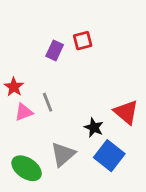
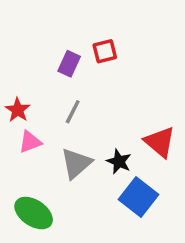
gray line: (48, 102) -> (73, 112), moved, turned 48
gray triangle: (63, 154) -> (76, 163), moved

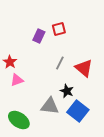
gray line: (73, 112) -> (60, 63), moved
red triangle: (160, 142) -> (84, 68), moved
gray triangle: (76, 163) -> (50, 106), moved, turned 48

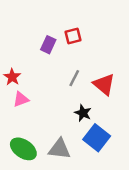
gray triangle: (50, 106) -> (59, 149), moved

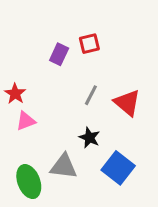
black star: (83, 113) -> (89, 138), moved
green ellipse: (23, 149) -> (29, 182), turned 35
gray triangle: (59, 149) -> (64, 166), moved

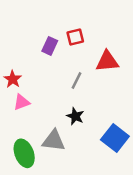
red triangle: (127, 103) -> (107, 61), moved, turned -45
blue square: (118, 168) -> (115, 138), moved

